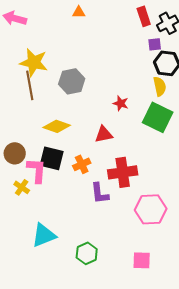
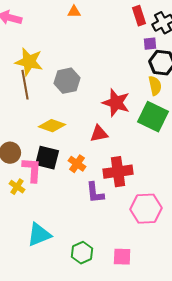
red star: (121, 103) -> (116, 103), size x1.8
orange cross: (82, 164) -> (77, 164), turned -30
pink square: (142, 260) -> (122, 257), moved

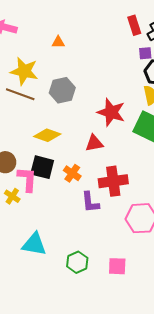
orange triangle: (74, 12) -> (58, 42), moved
brown line: (25, 85) -> (20, 94), turned -60
cyan triangle: (39, 235) -> (34, 244), turned 32

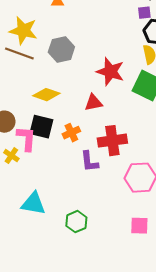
orange cross: (72, 173) -> (71, 133), turned 30
pink square: (117, 266) -> (139, 226), moved

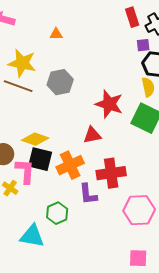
yellow diamond: (46, 95) -> (35, 139), moved
orange cross: (71, 133) -> (70, 165), size x1.5
green hexagon: (76, 222) -> (57, 213), moved

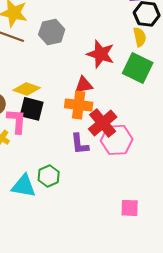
orange cross: (70, 165) -> (79, 105), moved, turned 32
red cross: (111, 173) -> (103, 123), turned -32
pink hexagon: (139, 210) -> (117, 140), moved
green hexagon: (57, 213) -> (49, 176), moved

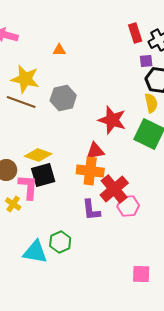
black square: (32, 109) -> (43, 175), turned -30
pink hexagon: (117, 140) -> (128, 206), size x0.7

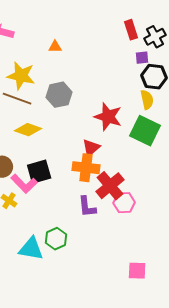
red triangle: (95, 151) -> (91, 148), turned -30
yellow diamond: (38, 155) -> (28, 130), moved
pink L-shape: (28, 187) -> (24, 184), turned 132

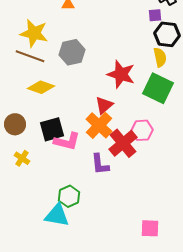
orange cross: (86, 168) -> (99, 125), turned 36
pink L-shape: (24, 184) -> (67, 141), moved, turned -32
pink hexagon: (124, 203) -> (142, 130), moved
cyan triangle: (31, 249) -> (57, 215), moved

